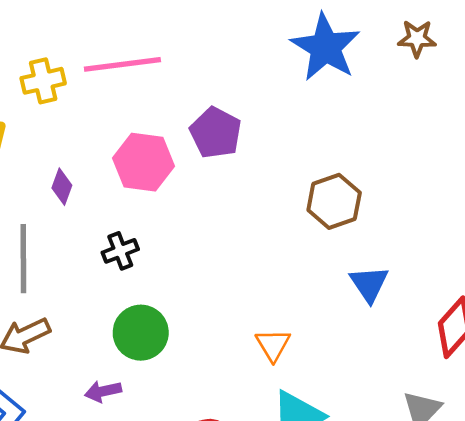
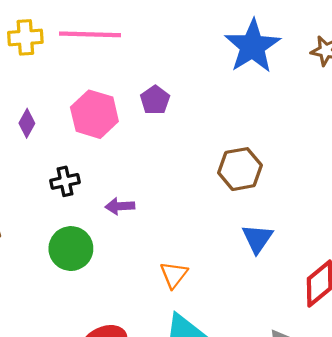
purple pentagon: (216, 133) -> (155, 100), size x0.7
purple arrow: (103, 391) -> (120, 206), moved

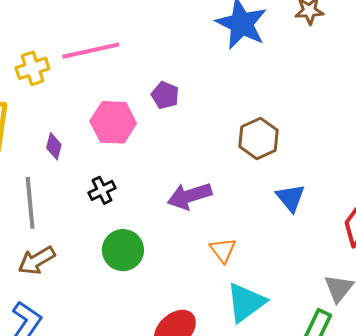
purple arrow: (120, 206) -> (189, 196), moved, size x1.6

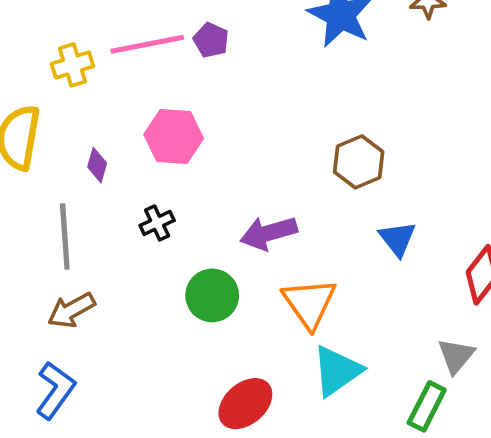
purple pentagon: (165, 95) -> (211, 40), moved
green circle: (123, 250) -> (212, 295), moved
orange triangle: (223, 250) -> (309, 303), size x1.6

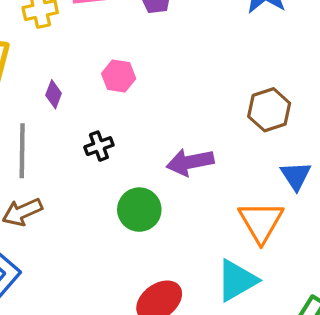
pink hexagon: (174, 136) -> (119, 76), size x0.7
orange triangle: (309, 303) -> (261, 222), moved

